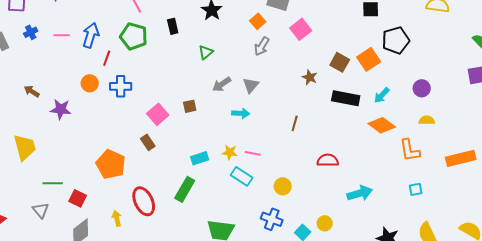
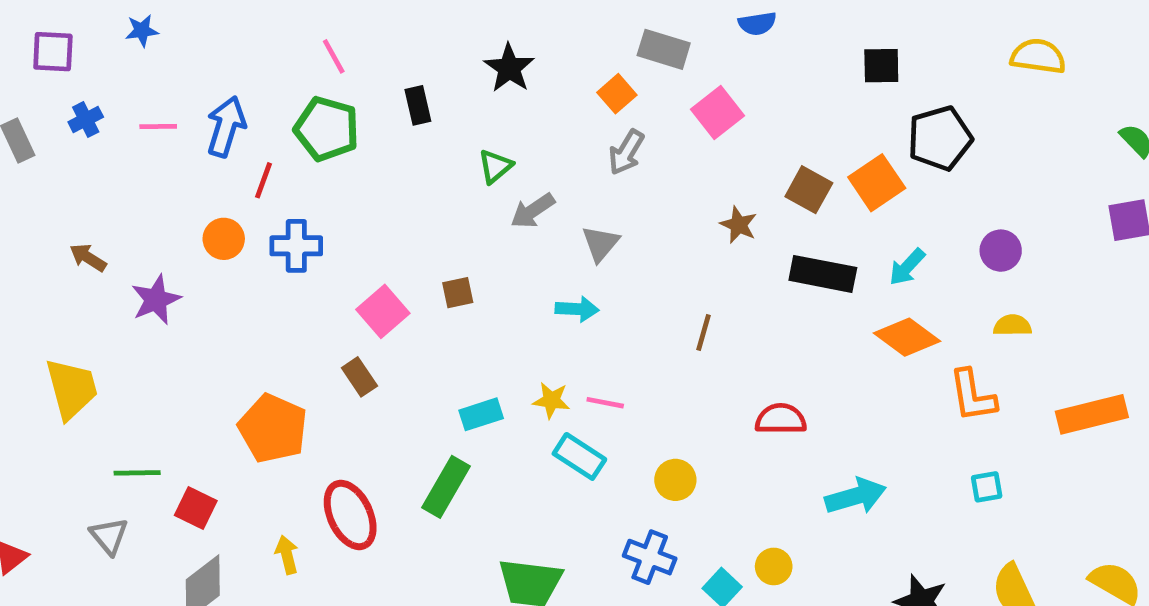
gray arrow: (222, 84) -> (533, 211), moved
purple star: (61, 109) -> (156, 300), turned -30

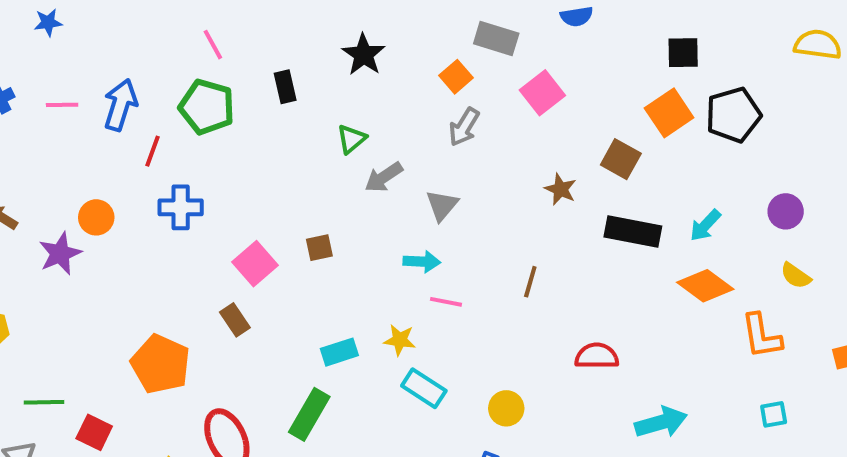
orange square: (877, 183) -> (669, 113), moved
orange circle: (224, 239) -> (96, 217), moved
yellow semicircle: (1012, 325) -> (796, 276), turned -144
pink line: (605, 403) -> (446, 302), moved

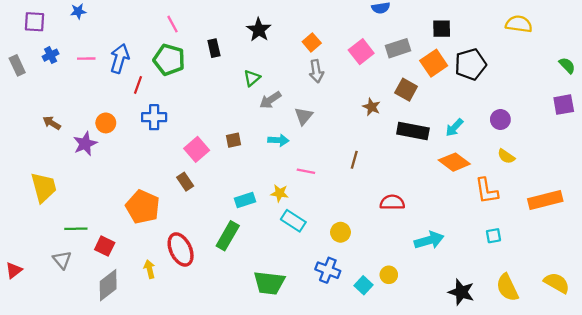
gray rectangle: (496, 39) -> (398, 48), moved, turned -35
gray arrow: (464, 127) -> (316, 71), turned -40
cyan arrow: (422, 262) -> (278, 140), moved

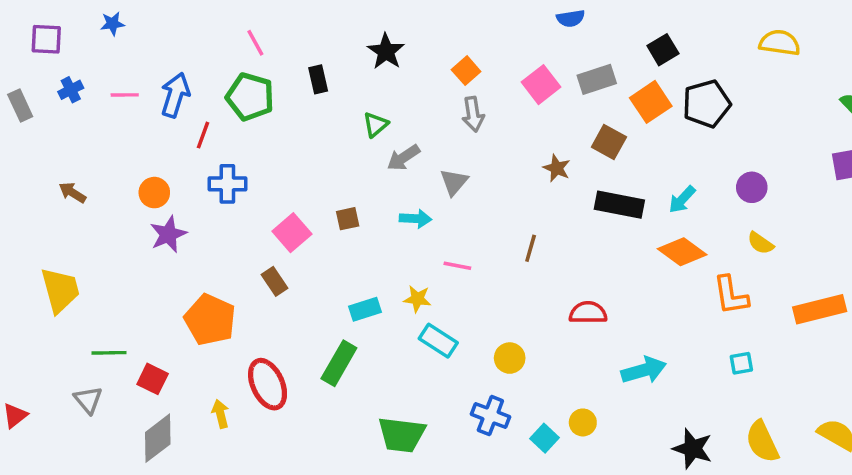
black square: (442, 29) -> (663, 50), turned -30
purple star: (85, 144) -> (168, 234), moved

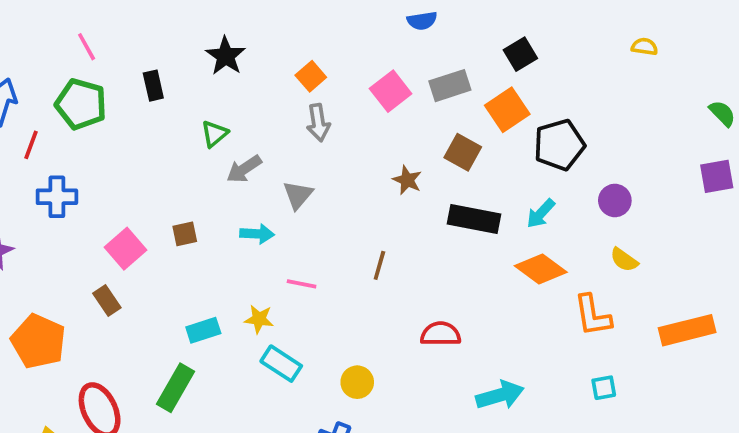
yellow semicircle: (780, 43) -> (645, 47), size x0.6
black pentagon: (706, 104) -> (559, 145), moved

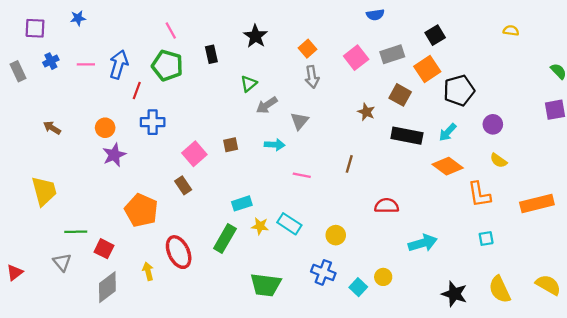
yellow star: (259, 319) -> (260, 226), moved

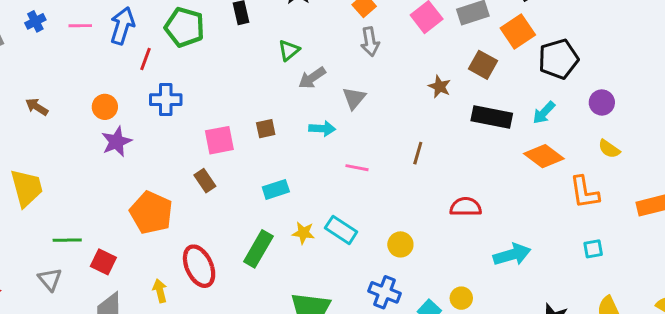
pink square: (194, 154) -> (219, 140), turned 30
cyan rectangle: (242, 203) -> (276, 189), moved

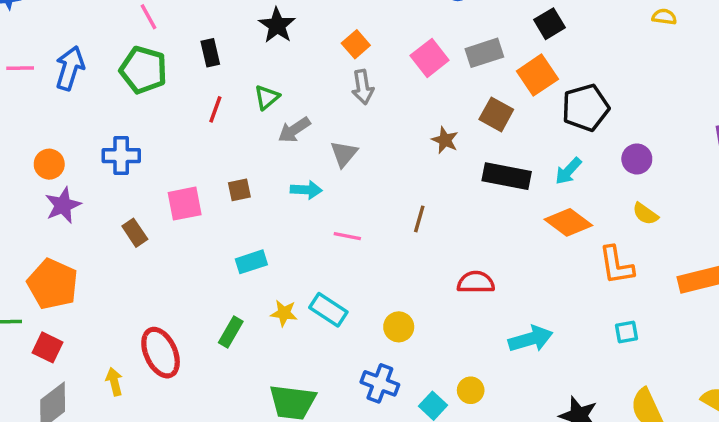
red line: (145, 59) -> (215, 109), moved
brown rectangle: (205, 181) -> (135, 233), moved
orange pentagon: (151, 213) -> (53, 284), moved
green rectangle: (258, 249) -> (231, 332), size x0.7

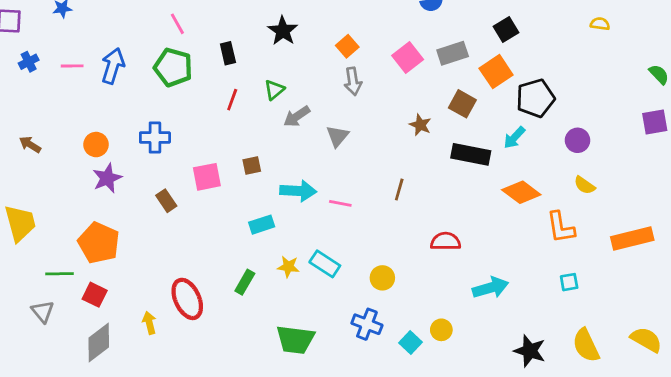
cyan arrow: (568, 171) -> (514, 137), moved
cyan arrow: (306, 190) -> (298, 191), moved, size x1.4

